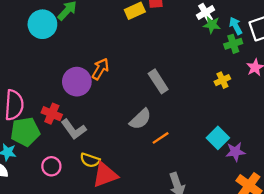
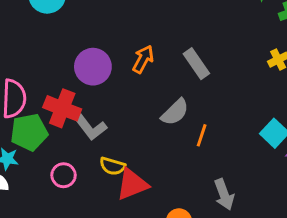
orange arrow: (100, 69) -> (143, 59), moved
red cross: (52, 114) -> (62, 108), size x1.4
orange line: (161, 138) -> (202, 135), turned -36

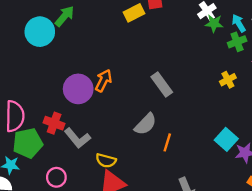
orange arrow: (143, 59) -> (104, 81), moved
red cross: (62, 108) -> (54, 123), size x0.7
yellow semicircle: (112, 166) -> (106, 161), moved

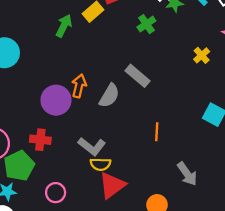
green arrow: (65, 16) -> (64, 26), moved
green cross: (237, 42) -> (146, 24), moved
gray semicircle: (145, 124) -> (109, 96), moved
gray L-shape: (77, 138) -> (92, 146), moved

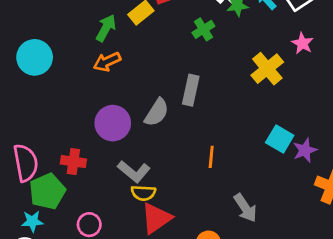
yellow cross: (202, 55) -> (267, 69), size x1.6
gray rectangle: (137, 76) -> (191, 90), turned 60
orange arrow: (79, 86) -> (107, 62), moved, turned -130
purple circle: (56, 100) -> (113, 123), moved

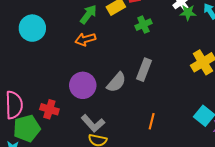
green cross: (203, 29) -> (143, 25), moved

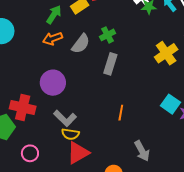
green cross: (143, 25) -> (108, 35), moved
gray semicircle: (116, 82) -> (81, 44), moved
red cross: (49, 109) -> (23, 107), size x1.4

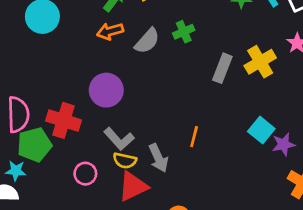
gray rectangle: (110, 64) -> (222, 68), moved
gray arrow: (142, 151) -> (158, 158), moved
pink circle: (30, 153) -> (85, 174), moved

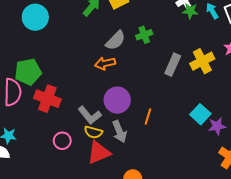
orange arrow: (110, 31) -> (105, 63), moved
purple circle: (106, 90) -> (117, 100), moved
green pentagon: (34, 145) -> (28, 72), moved

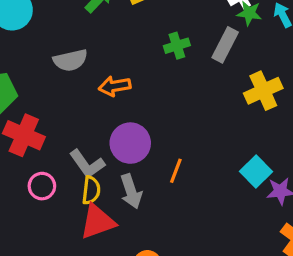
gray semicircle: (116, 40) -> (70, 60), moved, turned 30
gray rectangle: (173, 65) -> (225, 45), moved
yellow semicircle: (93, 132) -> (91, 190), turned -102
pink circle: (62, 141) -> (42, 186), moved

